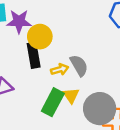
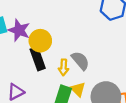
purple star: (19, 21) -> (19, 30), turned 30
yellow arrow: (60, 69) -> (64, 67), turned 119

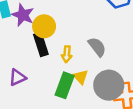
gray semicircle: (80, 61) -> (97, 47), moved

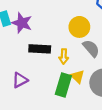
yellow circle: (44, 26) -> (79, 27), moved
black rectangle: (41, 44) -> (40, 49), turned -66

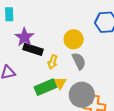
purple star: (22, 23) -> (24, 37), moved
green rectangle: (63, 85) -> (45, 87), turned 35

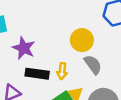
black rectangle: (33, 49) -> (37, 74), moved

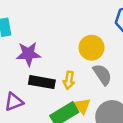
purple star: (24, 48) -> (28, 54), turned -30

